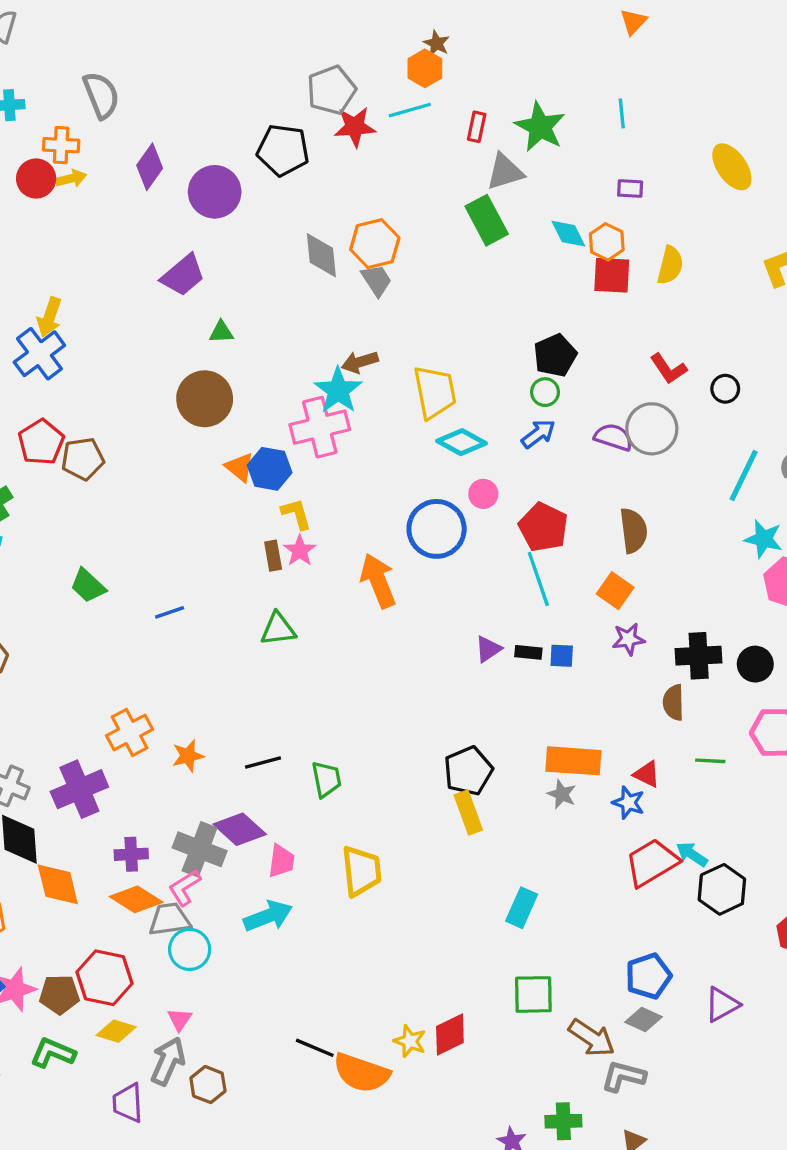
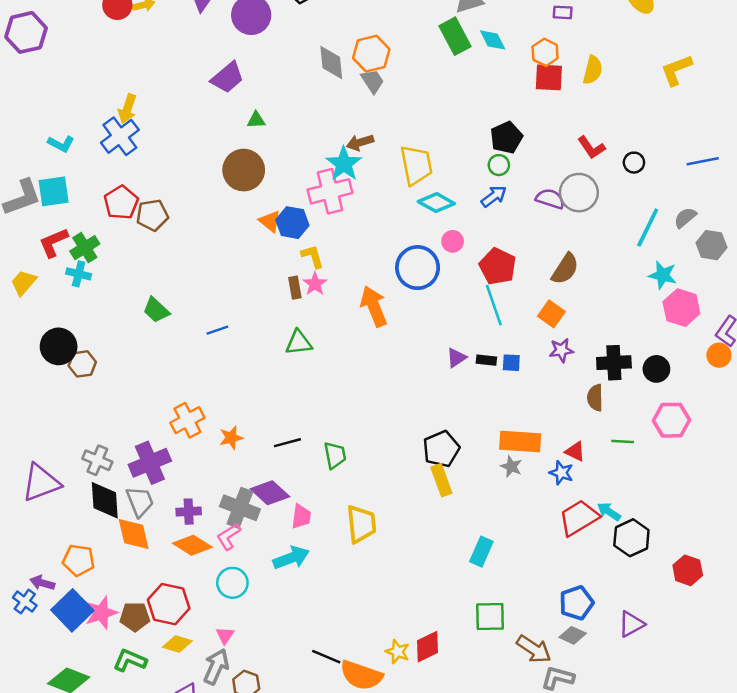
cyan diamond: (568, 234) -> (493, 40), moved
brown semicircle: (633, 531) -> (565, 269), turned 40
gray trapezoid: (170, 919) -> (140, 501), moved, turned 76

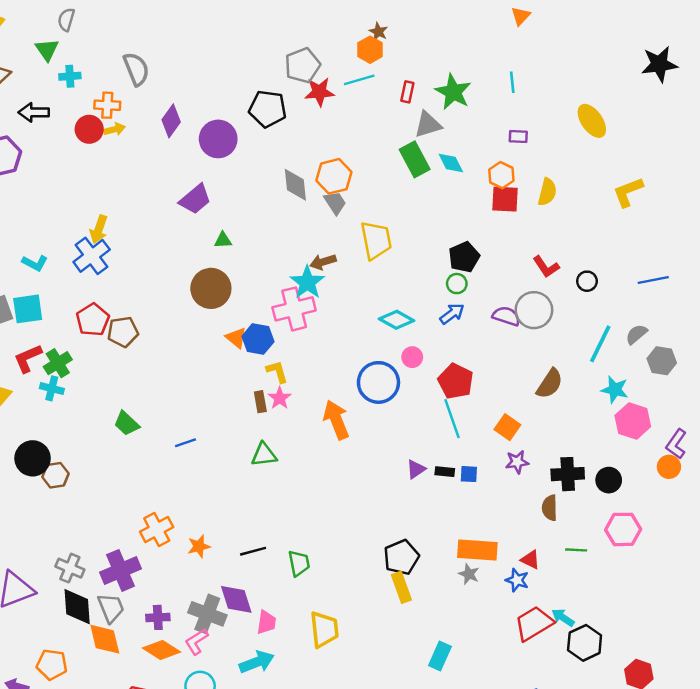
yellow trapezoid: (416, 165) -> (376, 240), moved
brown semicircle: (565, 269) -> (550, 384), moved
purple diamond: (270, 493) -> (236, 599), turned 30

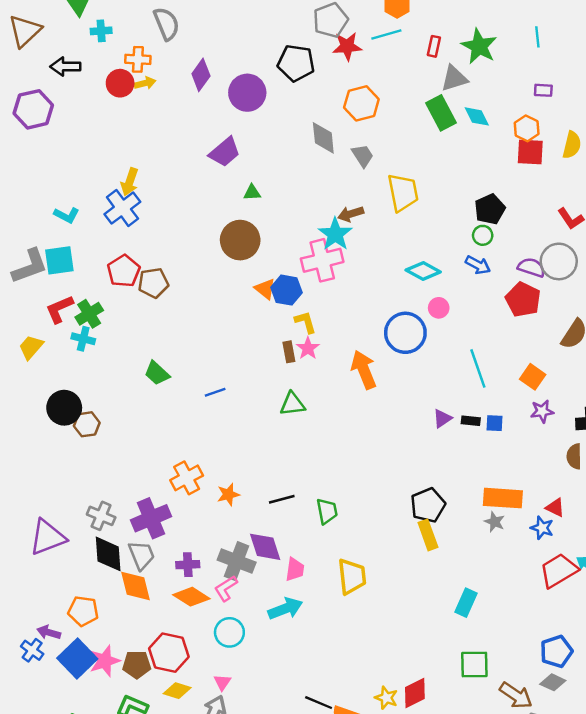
orange hexagon: (334, 176) -> (361, 103), moved
blue arrow: (452, 314) -> (478, 265), turned 65
red pentagon: (456, 381) -> (523, 300), moved

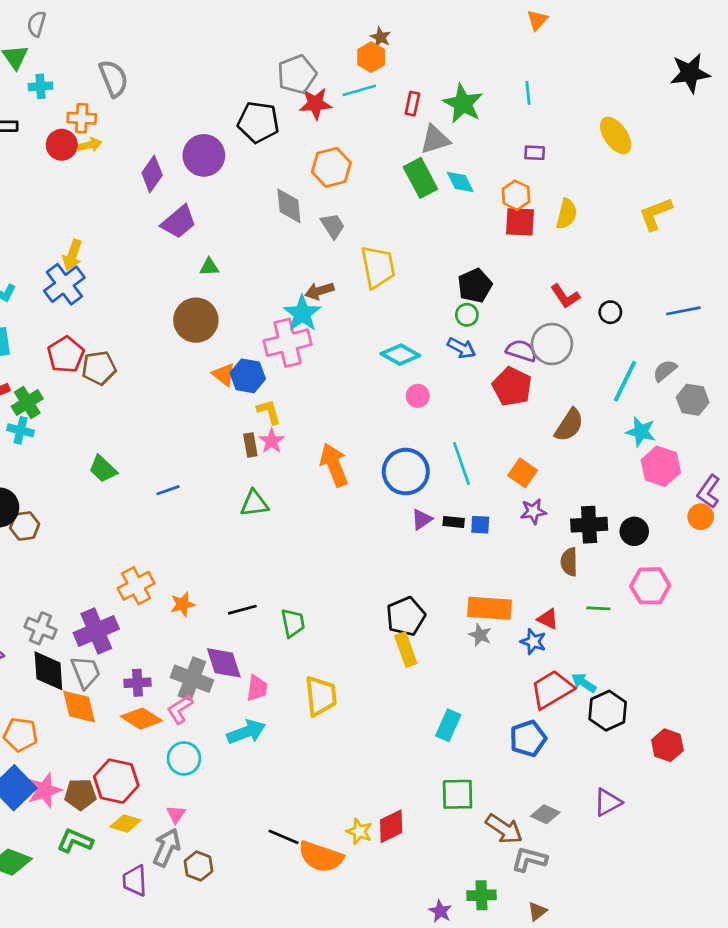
purple diamond: (201, 75) -> (152, 174), moved
blue circle: (405, 333) -> (406, 472), moved
blue pentagon: (556, 651) -> (528, 739), moved

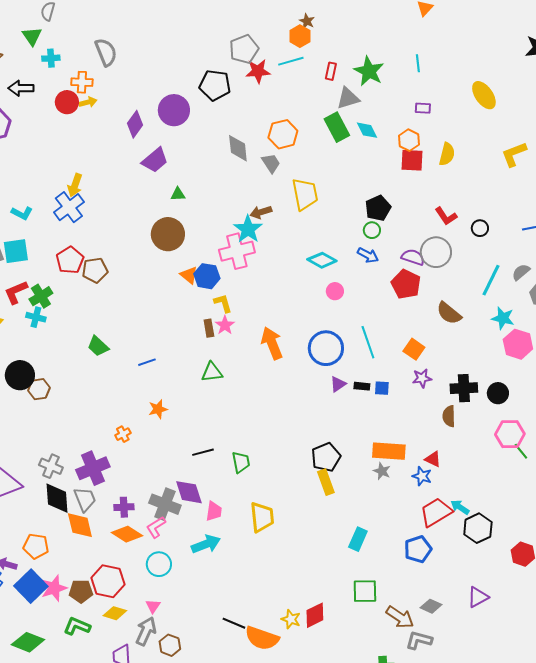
orange hexagon: (331, 167) -> (283, 134), moved
brown semicircle: (569, 425) -> (449, 313), turned 96
orange cross: (136, 586) -> (123, 434), size x0.6
orange star: (183, 604) -> (158, 409), moved
green line: (598, 608) -> (521, 451), moved, turned 48

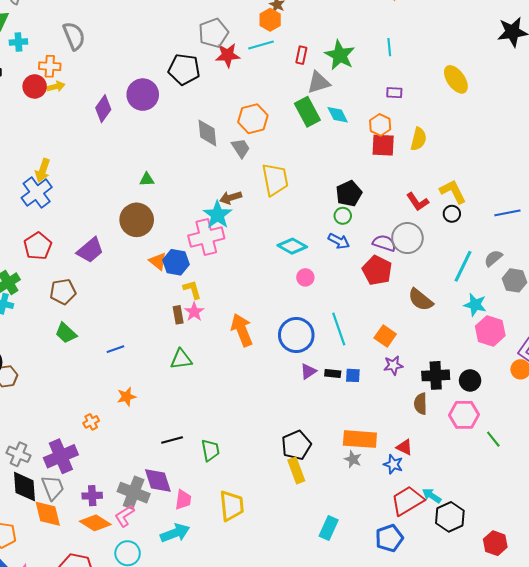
yellow L-shape: (514, 154) -> (453, 192), moved, turned 84
purple trapezoid: (155, 160) -> (90, 250), moved
brown pentagon: (95, 270) -> (63, 292), moved
pink hexagon: (510, 434) -> (464, 415), moved

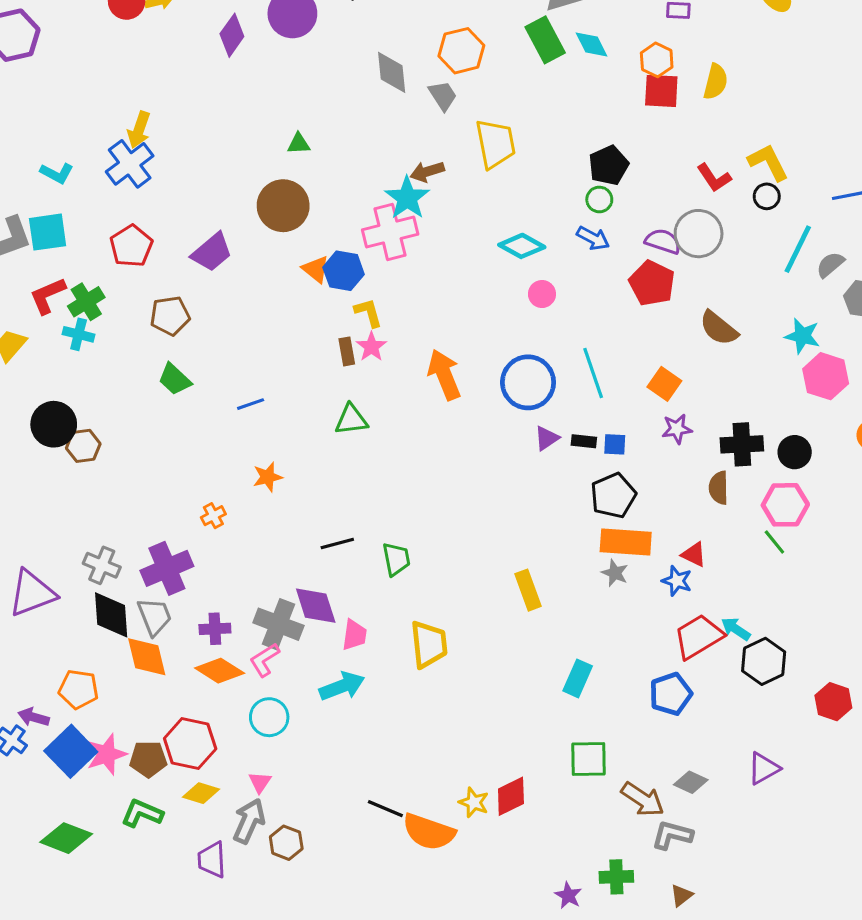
cyan line: (463, 266) -> (798, 249), moved
green line: (493, 439) -> (774, 542), moved
black pentagon: (296, 445) -> (613, 496), moved

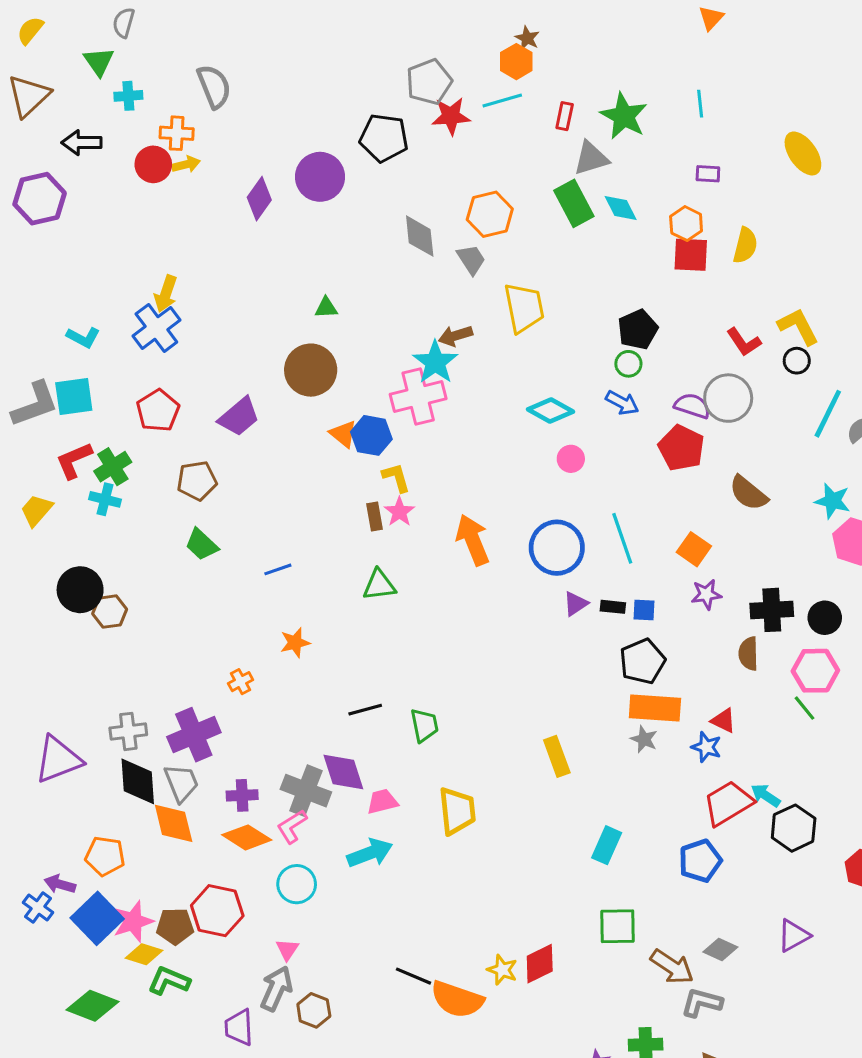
gray cross: (102, 565) -> (128, 731), turned -30
pink trapezoid: (354, 635) -> (382, 802), turned -112
yellow diamond: (201, 793) -> (144, 954), moved

